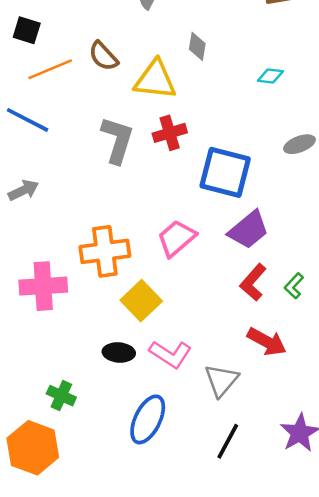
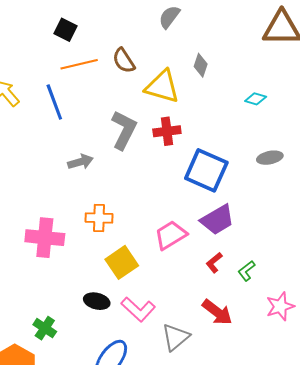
blue line: (28, 120) -> (54, 102), turned 33
gray arrow: (23, 190) -> (80, 162), moved
pink trapezoid: (177, 238) -> (171, 235), moved
orange cross: (105, 251) -> (99, 218), size x0.7
red L-shape: (253, 282) -> (214, 263), size x0.7

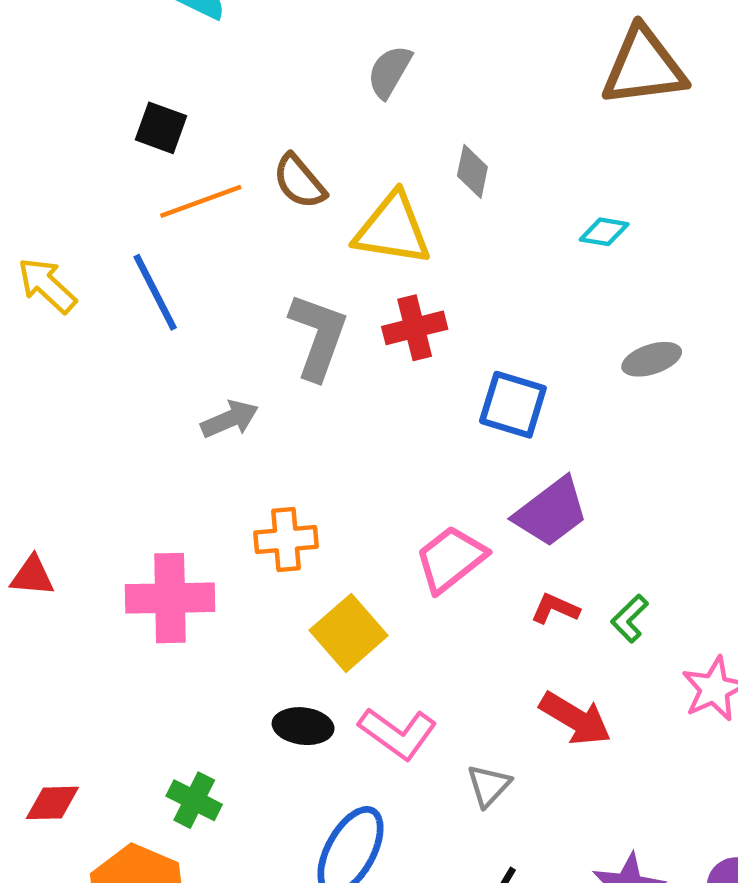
blue square: (206, 170) -> (513, 405), size x0.7
red L-shape: (214, 263) -> (555, 609), turned 70
gray triangle: (176, 337) -> (489, 786), size x0.7

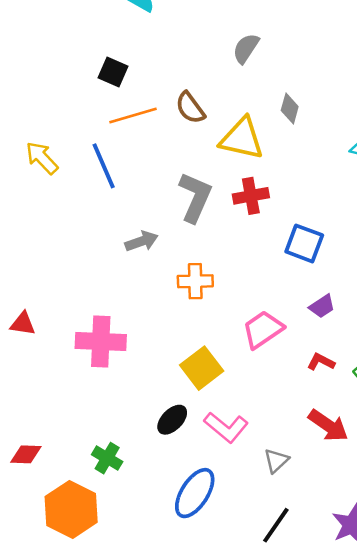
purple trapezoid: (551, 512) -> (322, 306), size x0.6
orange cross: (286, 540) -> (195, 281), moved
black ellipse: (303, 726) -> (172, 420), turned -56

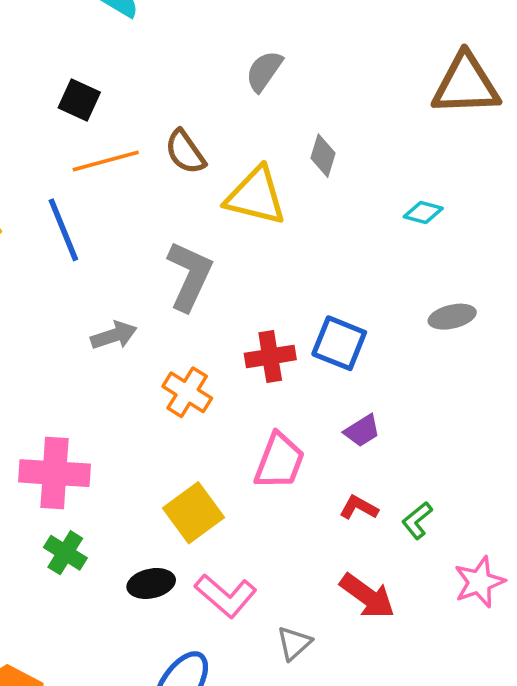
red cross: (251, 196) -> (270, 357), moved
orange cross: (195, 281) -> (187, 392), turned 32
pink trapezoid: (263, 329) -> (279, 461), turned 144
black ellipse: (172, 420) -> (151, 583), turned 32
green cross: (107, 458) -> (65, 553), moved

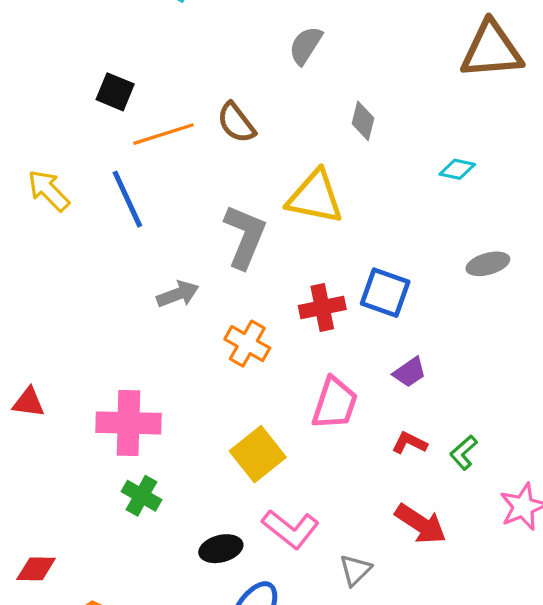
black square: (79, 100) -> (115, 92), moved
yellow triangle: (256, 196) -> (315, 197), moved
black ellipse: (151, 583) -> (221, 549), moved

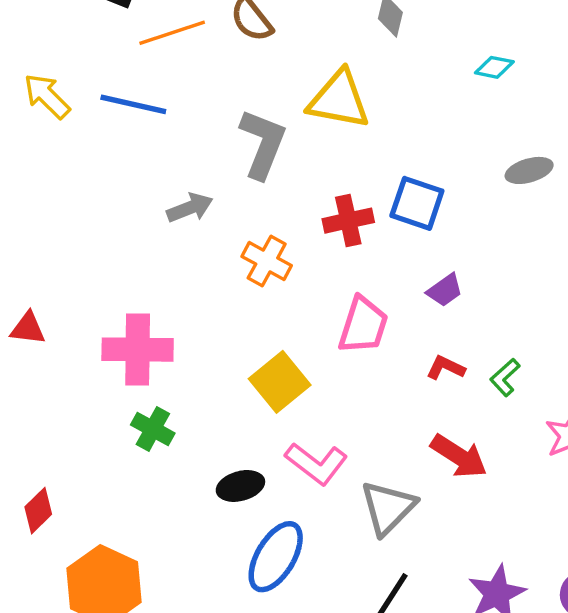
blue line: (127, 199) -> (133, 104), turned -52
red diamond: (36, 569) -> (38, 511), turned -45
gray triangle: (355, 570) -> (388, 508), size x1.6

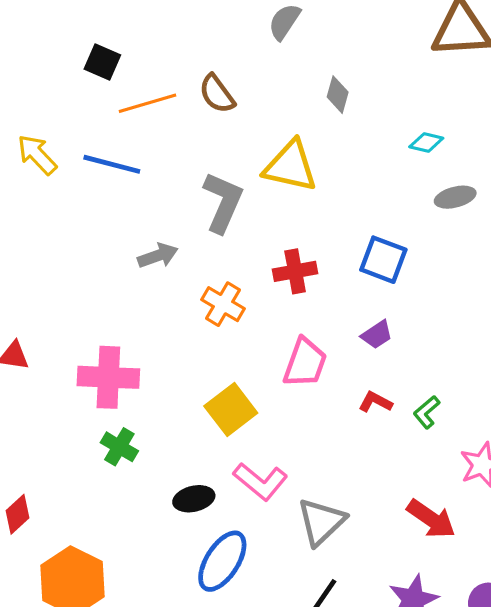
gray ellipse: (529, 170) -> (455, 197), moved
blue square: (417, 203) -> (383, 260), moved
red arrow: (459, 456) -> (431, 519), moved

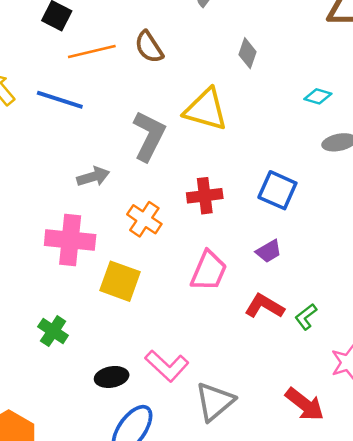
pink cross: (108, 377) -> (70, 240), moved
red L-shape: (375, 402) -> (264, 306), size x1.4
yellow square: (231, 410) -> (120, 281), moved, turned -36

